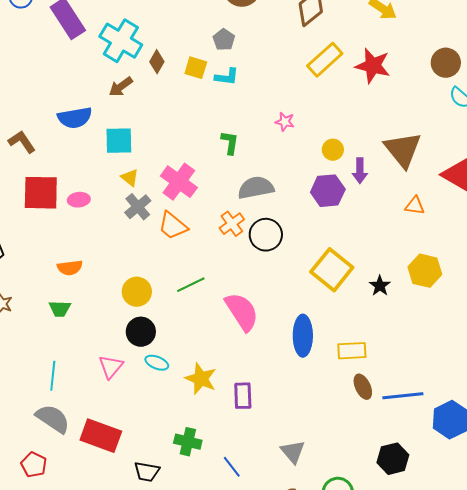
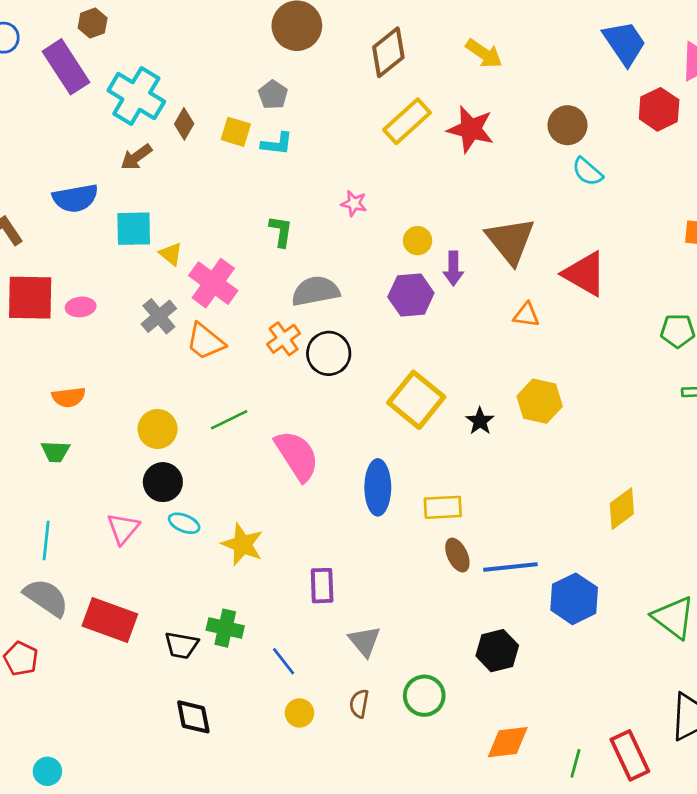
yellow triangle: (130, 178) -> (171, 254), moved
purple rectangle: (243, 396) -> (322, 586), moved
black trapezoid: (147, 472) -> (181, 645), moved

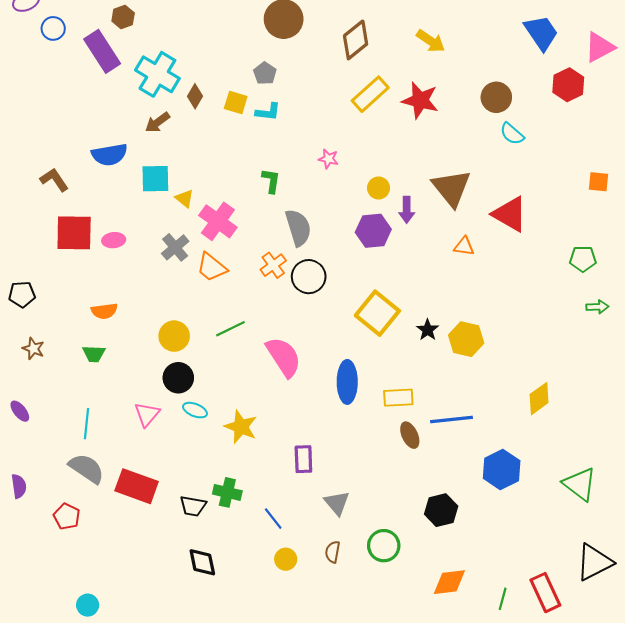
gray semicircle: (315, 291) -> (298, 228), turned 84
yellow hexagon: (540, 401) -> (466, 339), moved
blue line: (510, 567) -> (451, 419), moved

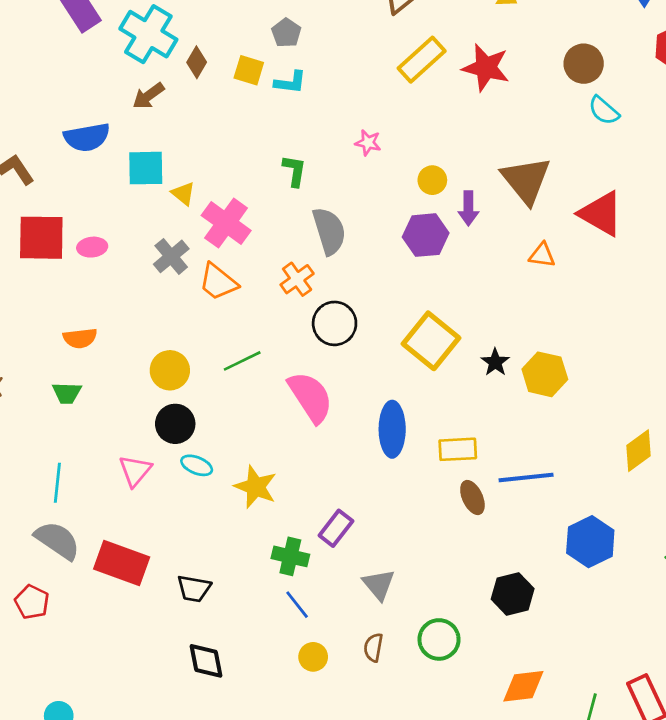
black circle: (309, 277) -> (335, 323), moved
purple rectangle: (303, 459) -> (336, 528), turned 40
green cross: (227, 492) -> (290, 556), moved

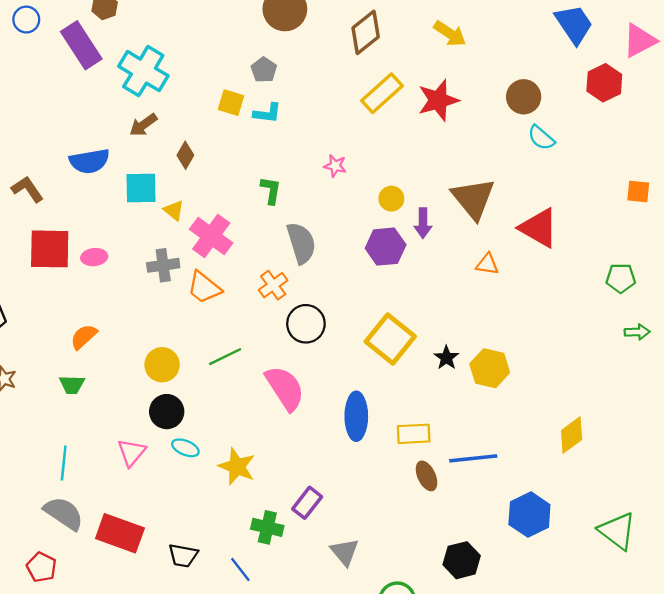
brown diamond: (197, 62) -> (185, 155), moved
red star: (486, 68) -> (438, 100), turned -30
gray cross: (171, 256) -> (163, 265), turned 32
orange semicircle: (80, 338) -> (84, 337), turned 144
blue line: (297, 605) -> (240, 570), moved

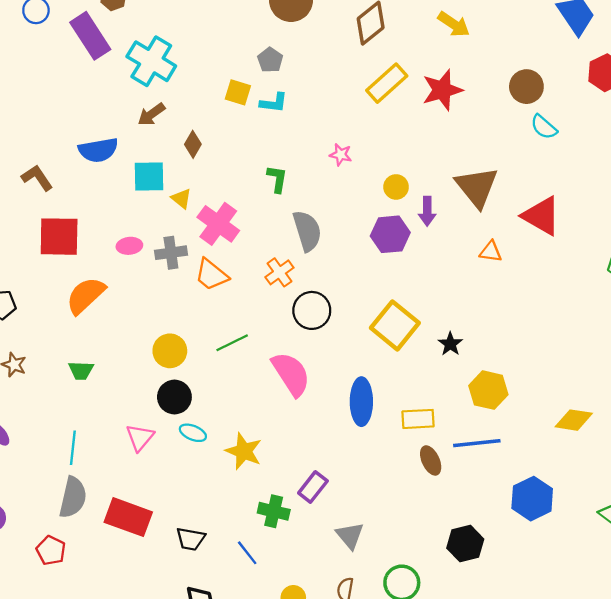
pink ellipse: (94, 257) -> (129, 246), moved
orange semicircle: (84, 337) -> (86, 295), moved, size x1.5
yellow hexagon: (490, 368) -> (488, 390), moved
yellow diamond: (572, 435) -> (574, 420), turned 45
gray semicircle: (64, 513) -> (73, 497), turned 69

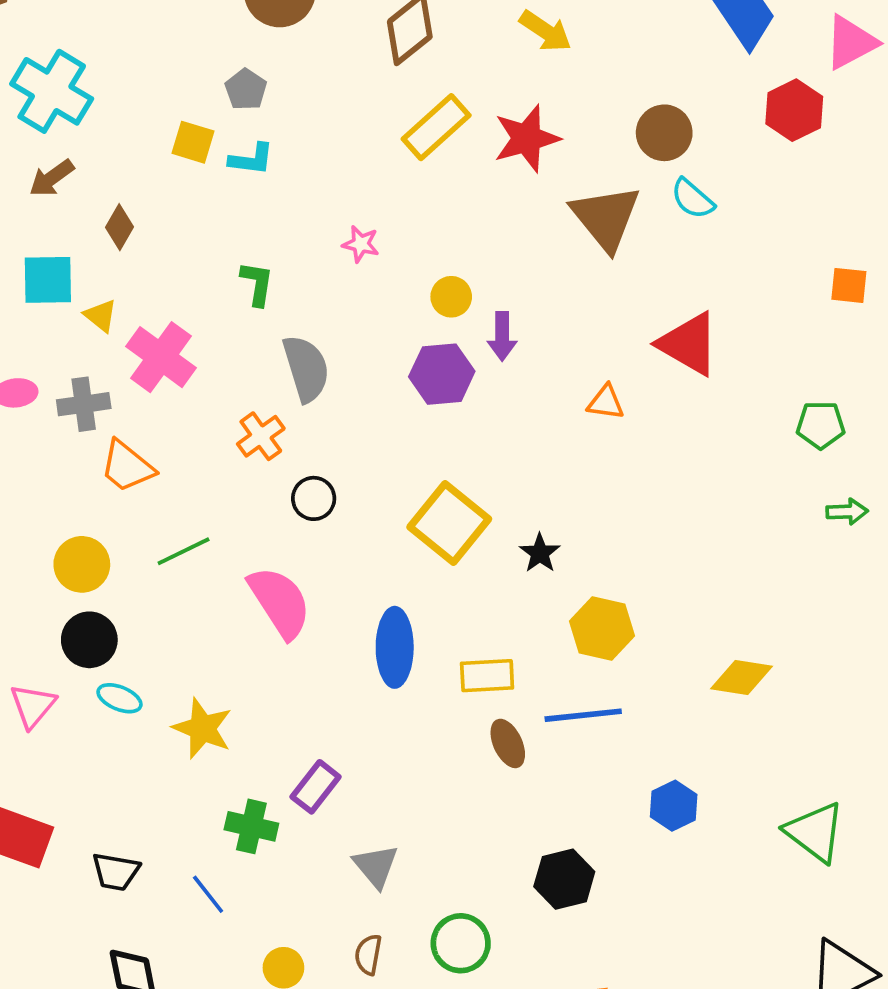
brown triangle: (477, 187) -> (606, 218), moved
orange trapezoid: (211, 275) -> (127, 466), moved
black circle: (312, 310) -> (314, 498), size x0.7
blue hexagon: (532, 499) -> (674, 806), size x0.7

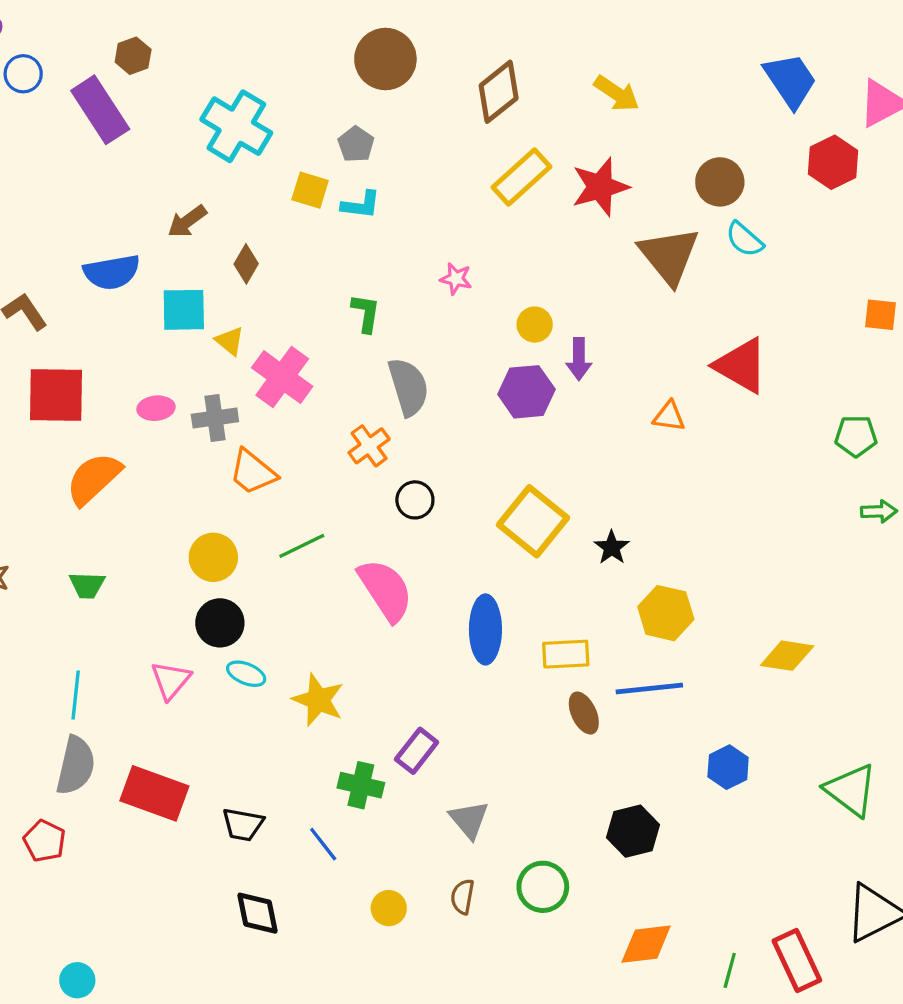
cyan cross: (52, 91) -> (236, 126), moved

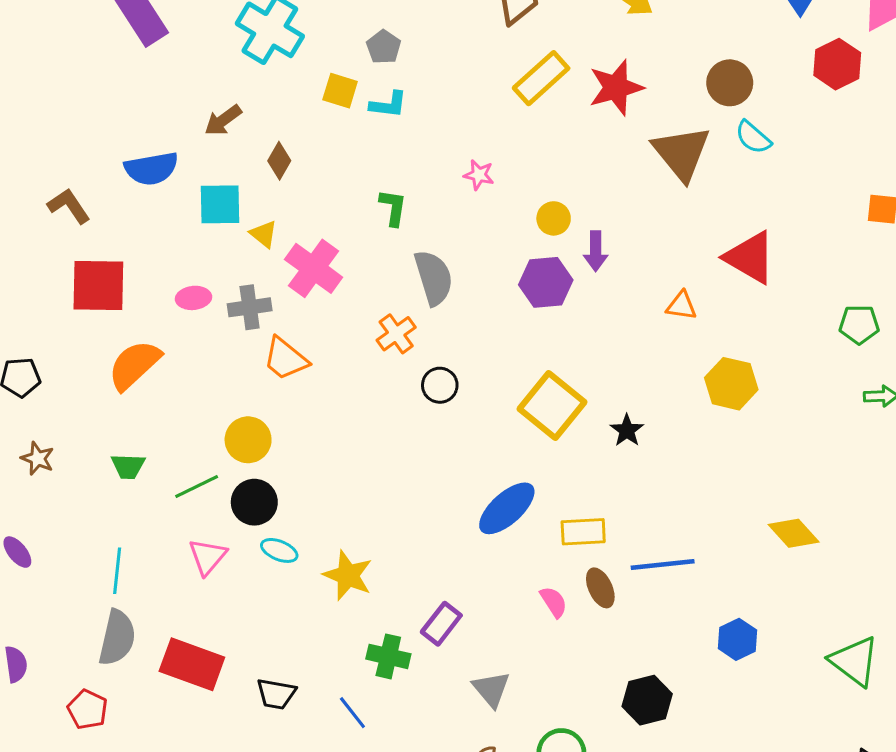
green line: (302, 546) -> (197, 487), moved
pink semicircle: (385, 590) -> (554, 602), moved, size x0.5
yellow hexagon: (666, 613) -> (731, 384), moved
blue ellipse: (485, 629) -> (507, 508), turned 48
yellow diamond: (787, 656) -> (794, 533), turned 39

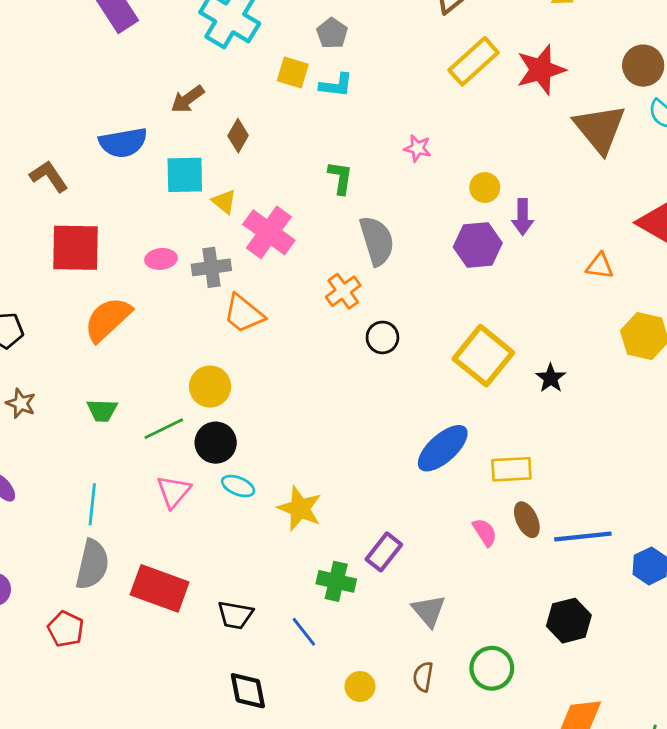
blue line: (663, 564) -> (583, 537), moved

